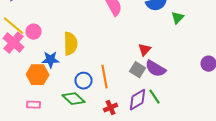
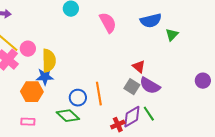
yellow semicircle: (71, 44) -> (49, 61), moved
red triangle: (145, 50) -> (139, 67), turned -32
red cross: (111, 108) -> (118, 125), moved

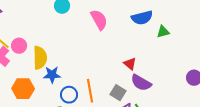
green triangle: (172, 35) -> (163, 32), turned 32
blue star: (45, 77) -> (52, 75), moved
gray square: (132, 87) -> (118, 93), moved

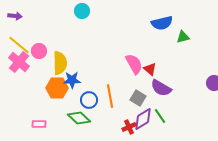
pink semicircle: (99, 20) -> (134, 64), moved
orange hexagon: (23, 89) -> (57, 88), moved

